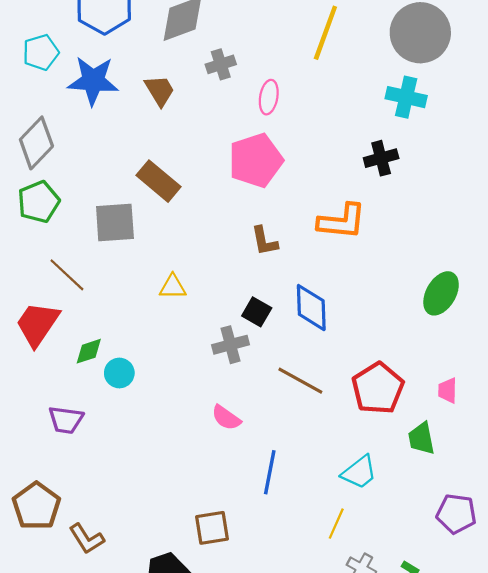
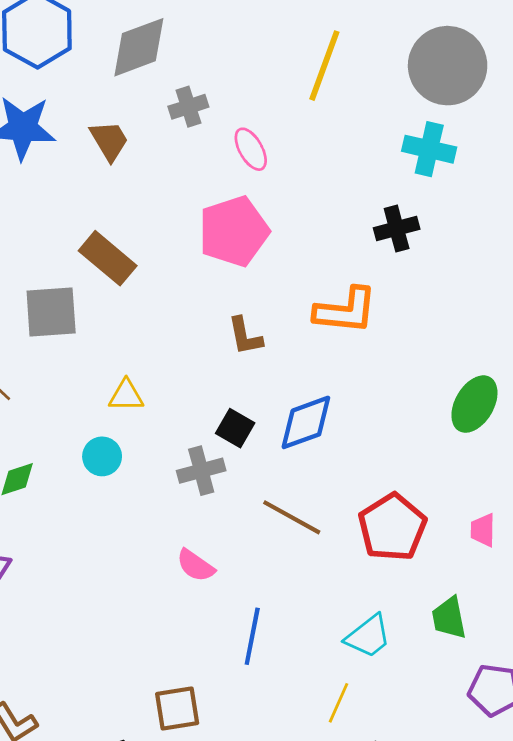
pink ellipse: (269, 97) -> (251, 149), turned -40
blue diamond: (311, 308) -> (306, 422), turned 72
cyan circle: (119, 373) -> (102, 456), moved
green trapezoid: (421, 438) -> (449, 618), moved

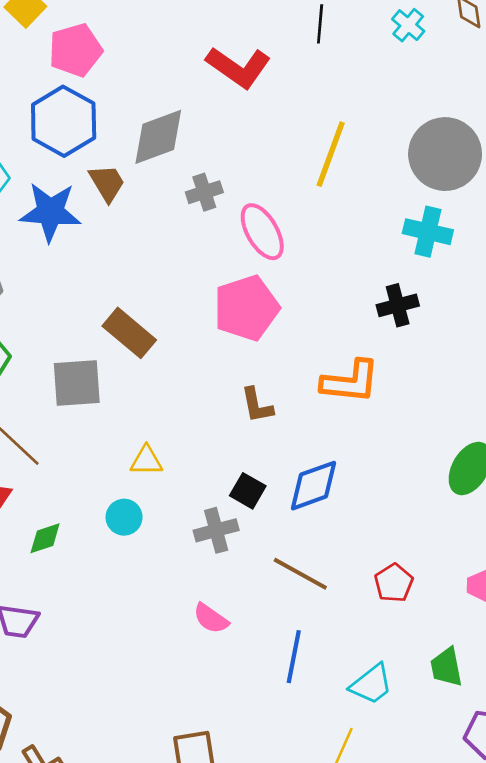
brown trapezoid: (109, 141) -> (107, 183), moved
pink ellipse: (251, 149) -> (262, 232), size x1.4
red pentagon: (392, 527) -> (394, 583), size x0.6
blue line: (252, 636) -> (294, 657), moved

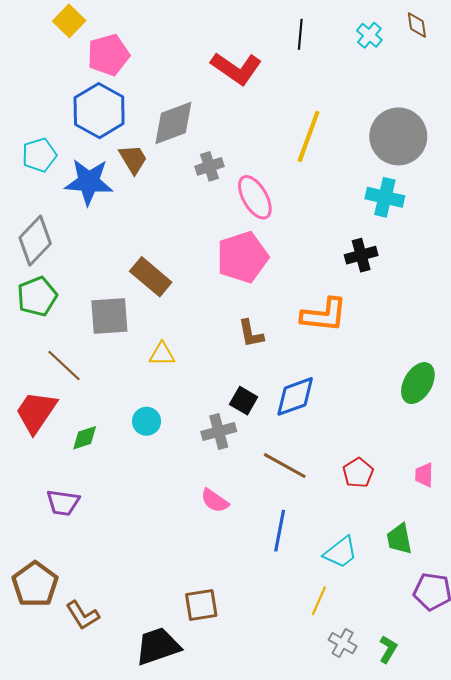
yellow triangle: (146, 461) -> (162, 354), moved

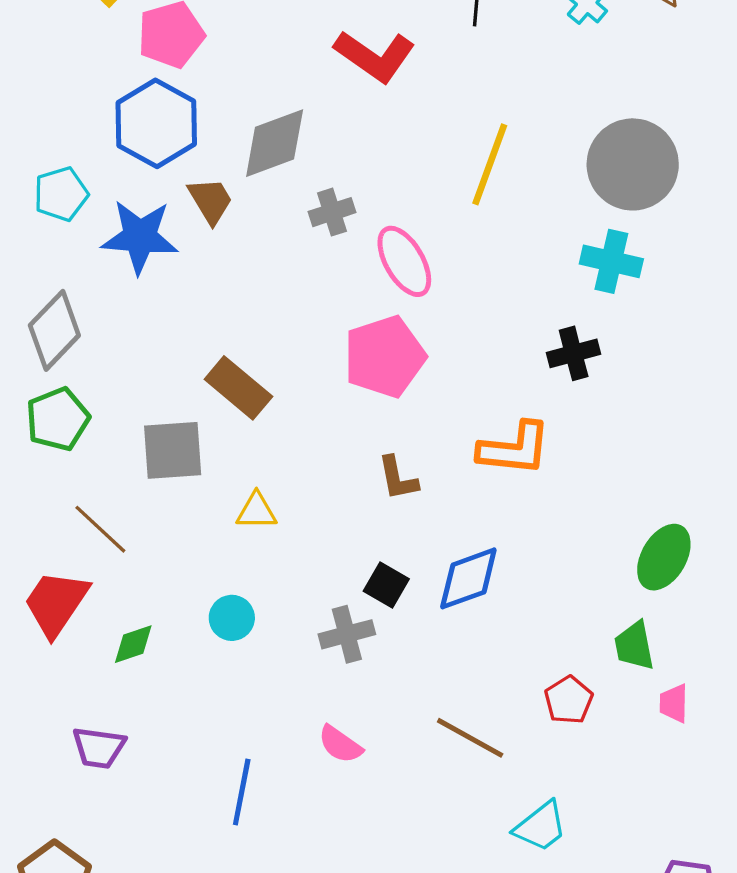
brown line: (285, 466) -> (470, 738), moved
blue line: (280, 531) -> (242, 792), moved
green trapezoid: (399, 539) -> (634, 646), moved

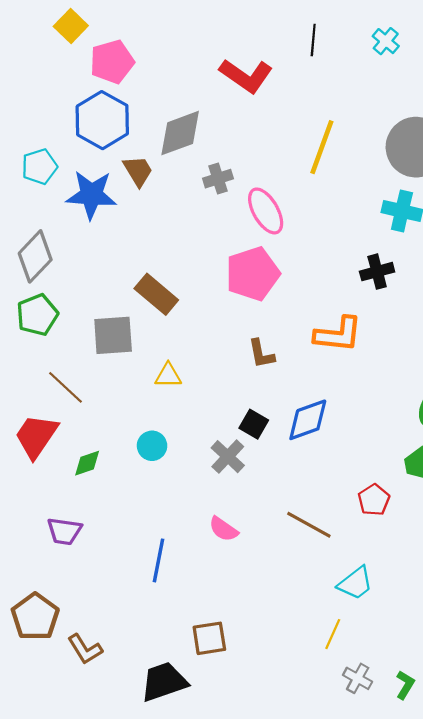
gray cross: (347, 634) -> (228, 457), turned -32

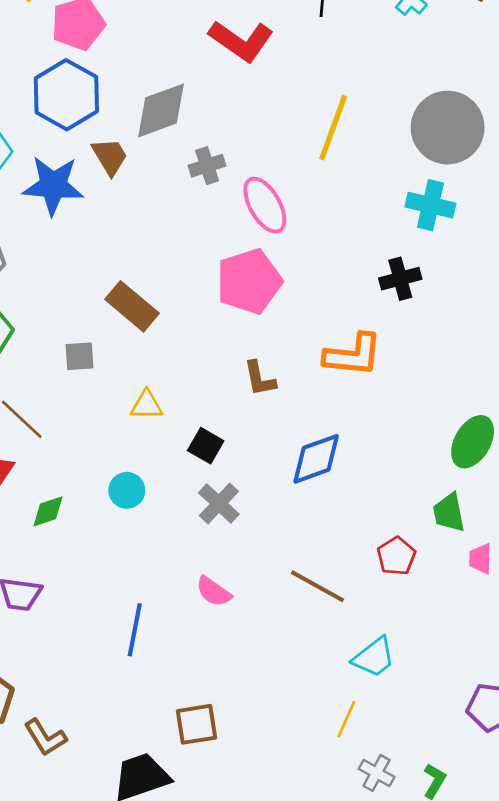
gray square: (113, 335) -> (80, 356), size x0.6
black square: (254, 424) -> (206, 446), moved

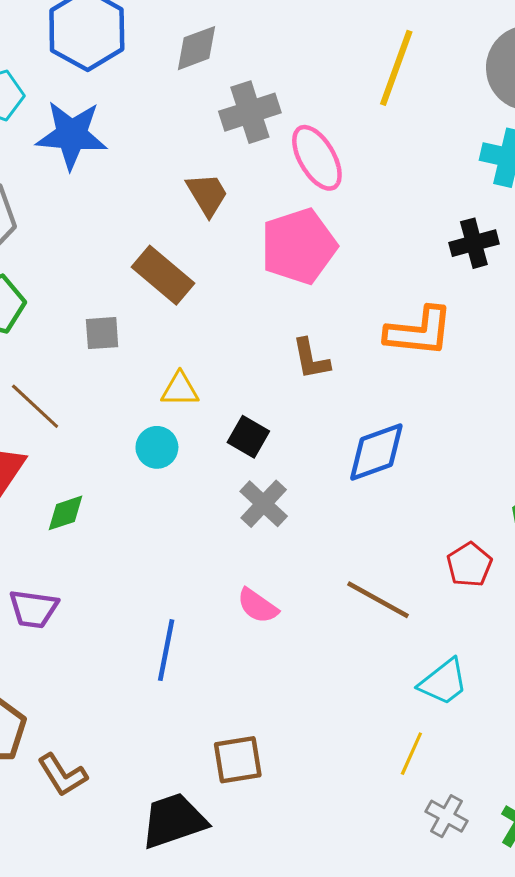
gray diamond: (161, 110) -> (197, 48), size x0.7
brown trapezoid: (110, 156) -> (207, 194), moved
gray cross: (207, 166) -> (250, 112), size x1.4
cyan circle: (127, 490) -> (157, 447), moved

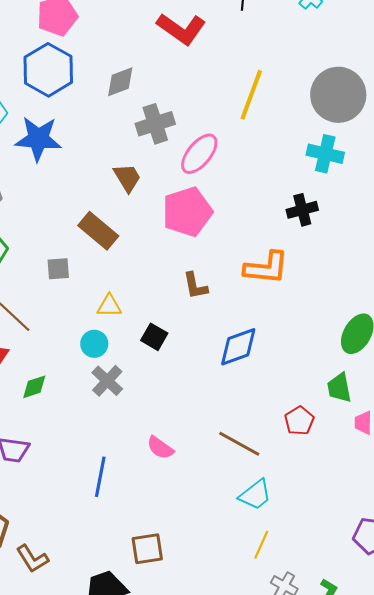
pink ellipse: (317, 158) -> (199, 154), turned 69
gray cross: (264, 504) -> (107, 381), moved
cyan trapezoid: (443, 682) -> (255, 495), moved

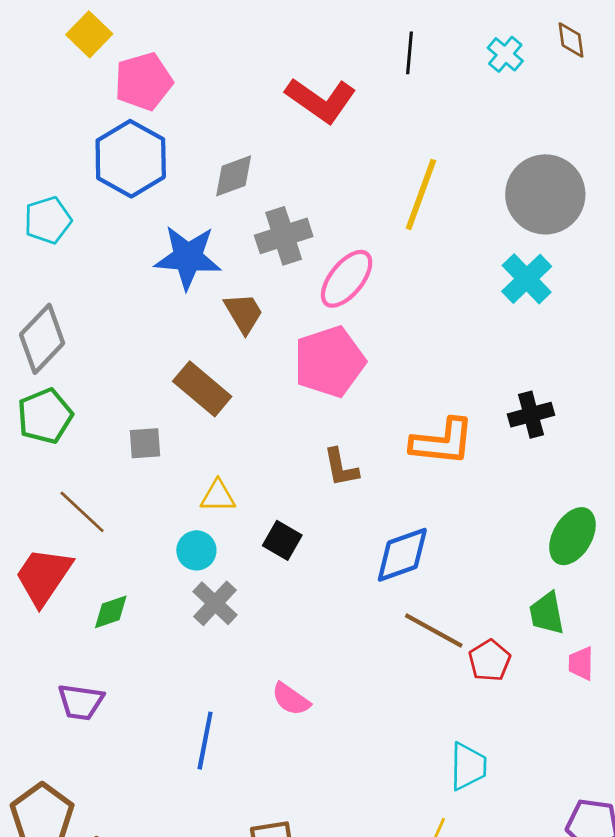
blue star: (38, 139) -> (188, 257), moved
cyan cross: (325, 154) -> (527, 279), turned 33
black cross: (302, 210) -> (531, 415), moved
brown line: (239, 444) -> (434, 630), moved
cyan trapezoid: (255, 495) -> (468, 766), moved, turned -51

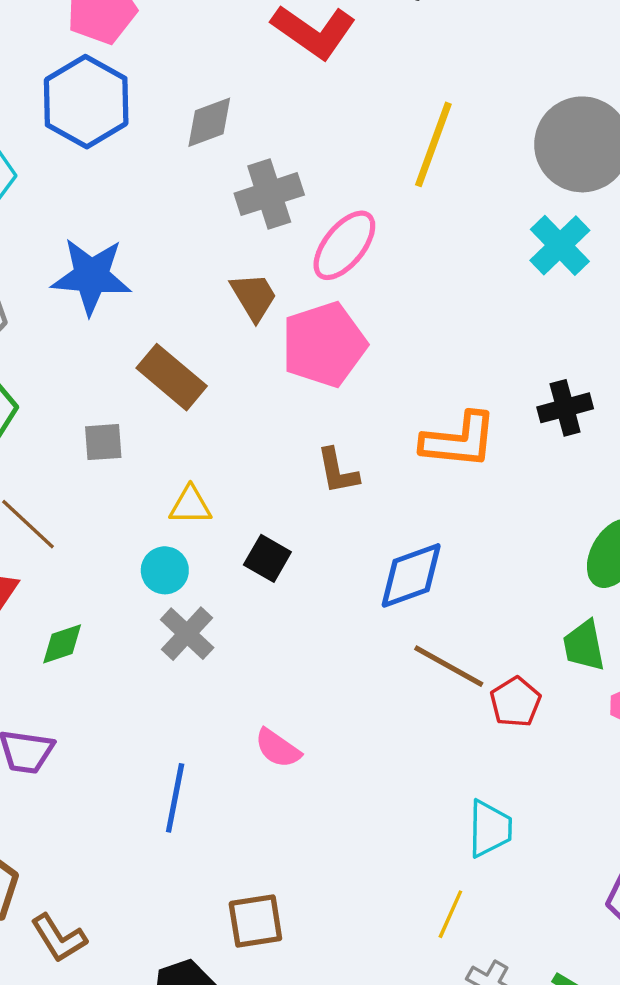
blue star: (188, 257) -> (91, 276), moved
brown trapezoid: (244, 313) -> (254, 297), moved

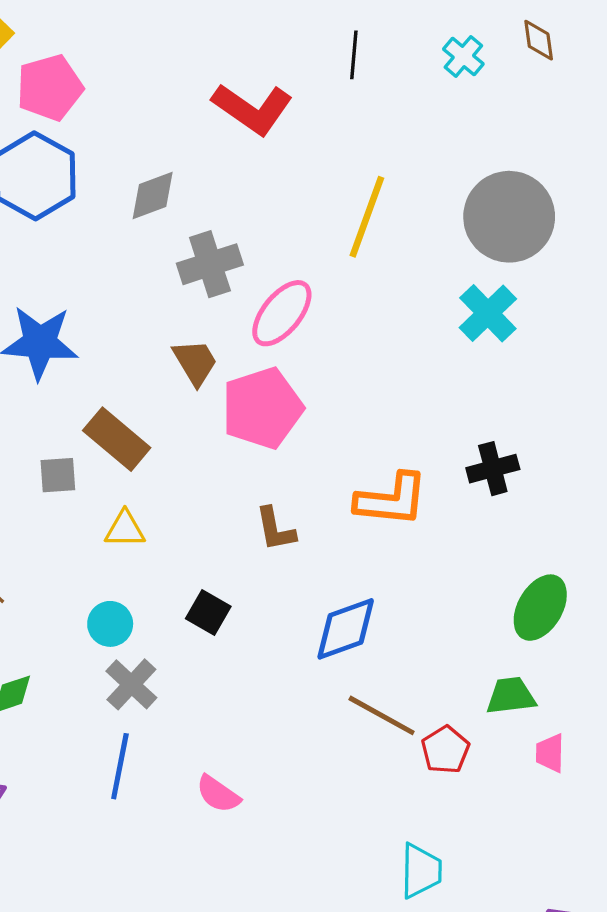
gray square: (103, 442) -> (58, 475), moved
yellow triangle: (190, 505) -> (125, 529), moved
green trapezoid: (584, 646) -> (511, 696), turned 94
blue line: (175, 798) -> (120, 766), moved

